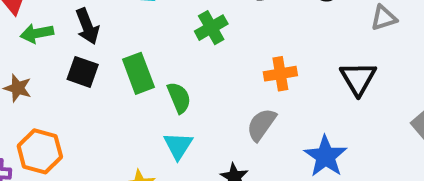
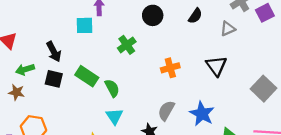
green arrow: (37, 33) -> (25, 69), moved
green rectangle: (138, 73) -> (87, 76), turned -30
gray semicircle: (261, 125) -> (166, 111), moved

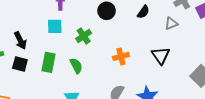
cyan square: (85, 25) -> (55, 26), moved
green rectangle: (87, 76) -> (49, 62), turned 66
green semicircle: (112, 88) -> (76, 66), moved

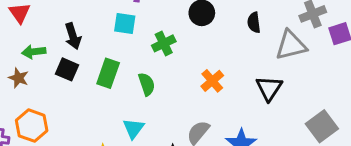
black semicircle: (143, 12) -> (254, 23), turned 128
gray triangle: (171, 24) -> (291, 45), size x1.6
orange cross: (121, 56) -> (212, 81), turned -35

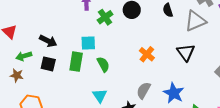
cyan square: (125, 24) -> (88, 43), moved
black arrow: (73, 36) -> (48, 41), turned -36
green cross: (164, 43) -> (105, 17), moved

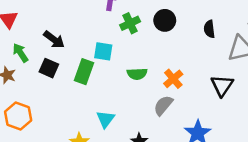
green arrow: (24, 56) -> (20, 53), turned 63
green semicircle: (103, 64) -> (137, 74), moved, turned 105
gray semicircle: (144, 90) -> (163, 105), moved

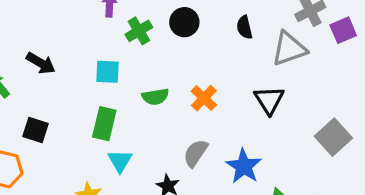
black square: (49, 68) -> (35, 130), moved
green rectangle: (84, 72) -> (104, 124), moved
gray semicircle: (163, 105) -> (196, 153), moved

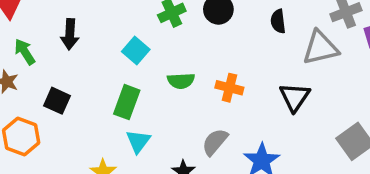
black arrow: (41, 63) -> (70, 34), turned 56
cyan square: (108, 72) -> (136, 50), turned 32
orange cross: (204, 98) -> (229, 88), turned -36

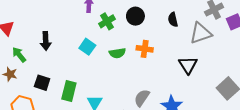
green semicircle: (181, 81) -> (117, 53), moved
orange cross: (229, 88) -> (145, 49), moved
green rectangle: (127, 102) -> (69, 91), moved

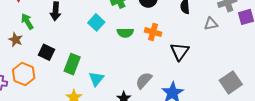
gray triangle: (201, 33) -> (211, 24), size x0.6
black triangle: (188, 65) -> (180, 51), moved

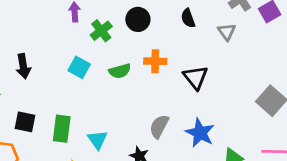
gray triangle: (211, 24) -> (227, 32), turned -40

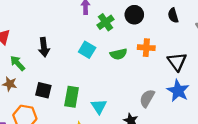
blue star: (200, 133) -> (178, 91), moved

